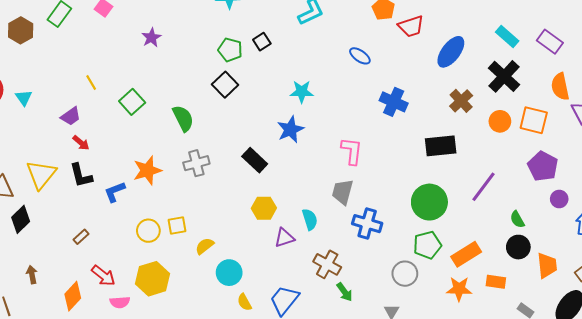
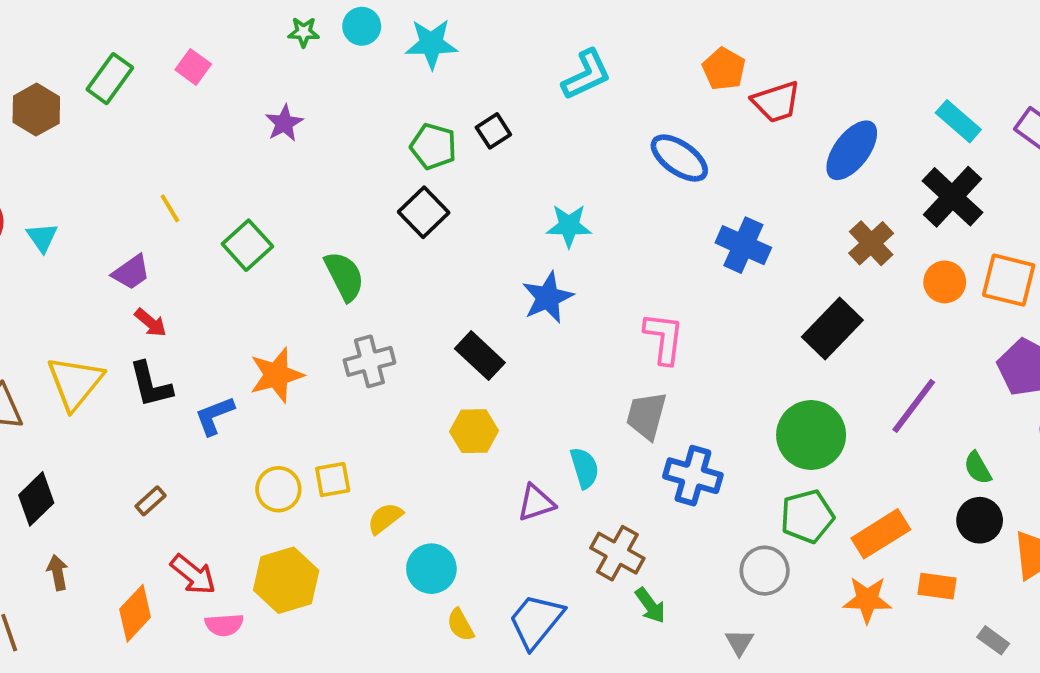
blue ellipse: (360, 56) -> (679, 158), size x1.4
black rectangle: (441, 146) -> (832, 328), turned -40
yellow hexagon: (264, 208) -> (474, 431), moved
black diamond: (21, 219) -> (36, 499), moved

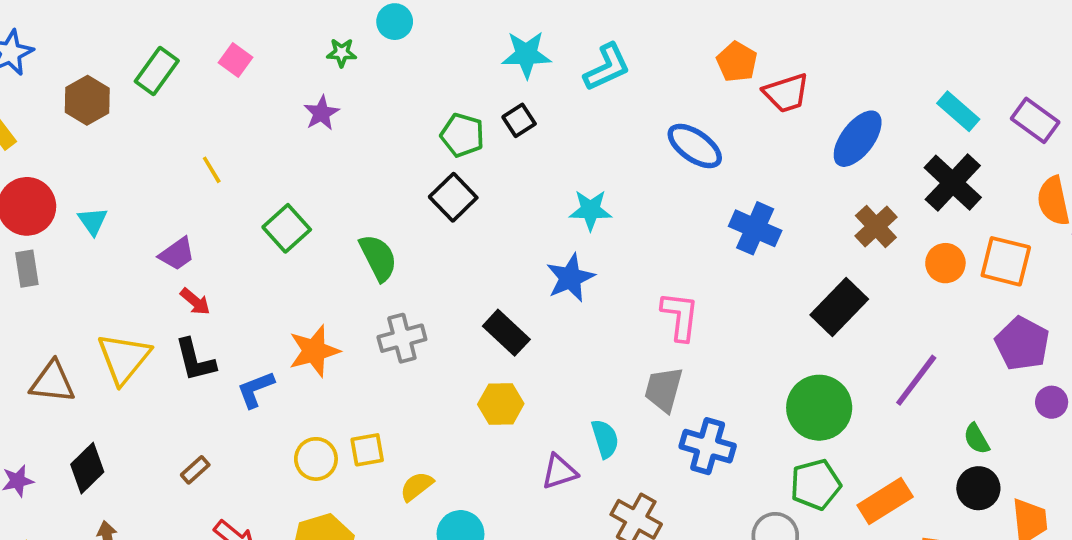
green star: (304, 32) -> (342, 53), moved
cyan star: (431, 44) -> (526, 55), moved
yellow line: (170, 208) -> (212, 170), moved

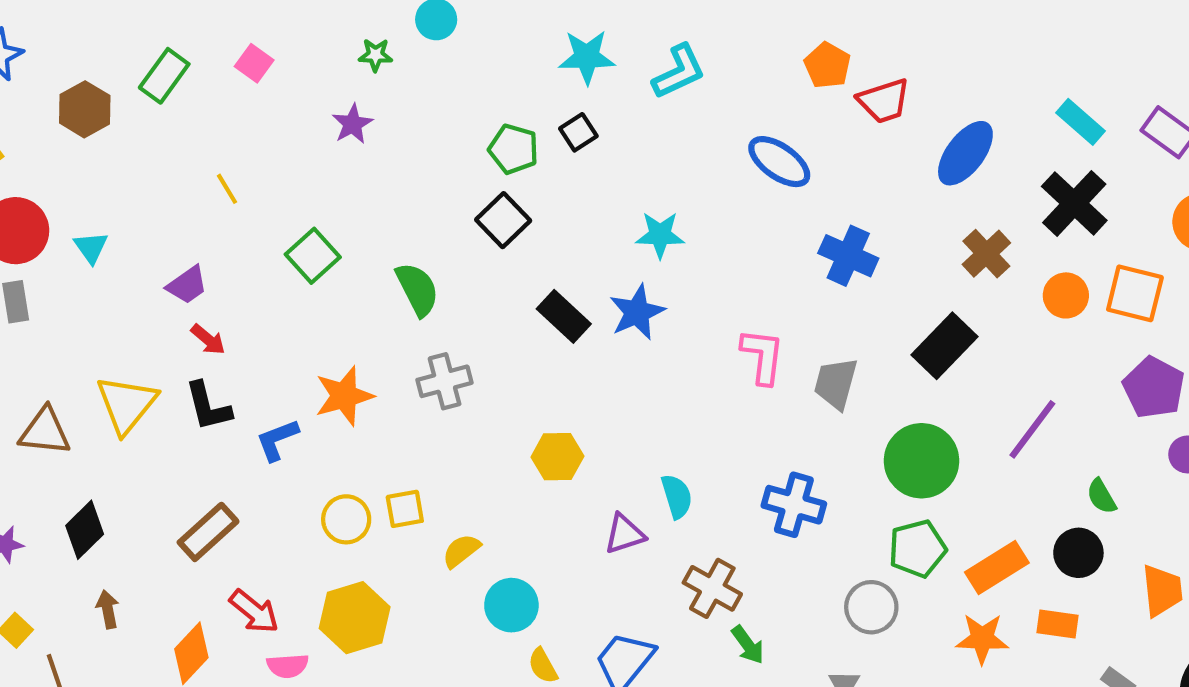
black rectangle: (506, 333) -> (564, 316), moved
gray trapezoid: (664, 389) -> (836, 383), moved
brown rectangle: (195, 470) -> (208, 532), size x1.8
black circle: (978, 488) -> (1078, 553), moved

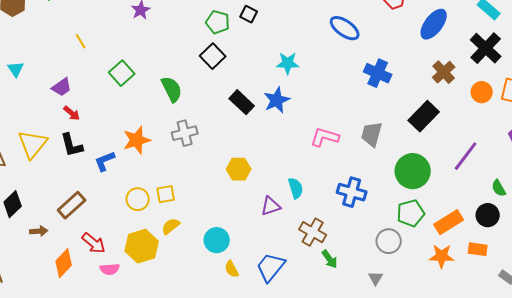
black square: (578, 132) -> (249, 14), turned -30
pink L-shape: (763, 356) -> (325, 137), moved, turned -80
yellow semicircle: (461, 551) -> (171, 226), moved
brown arrow: (108, 609) -> (39, 231), moved, turned 96

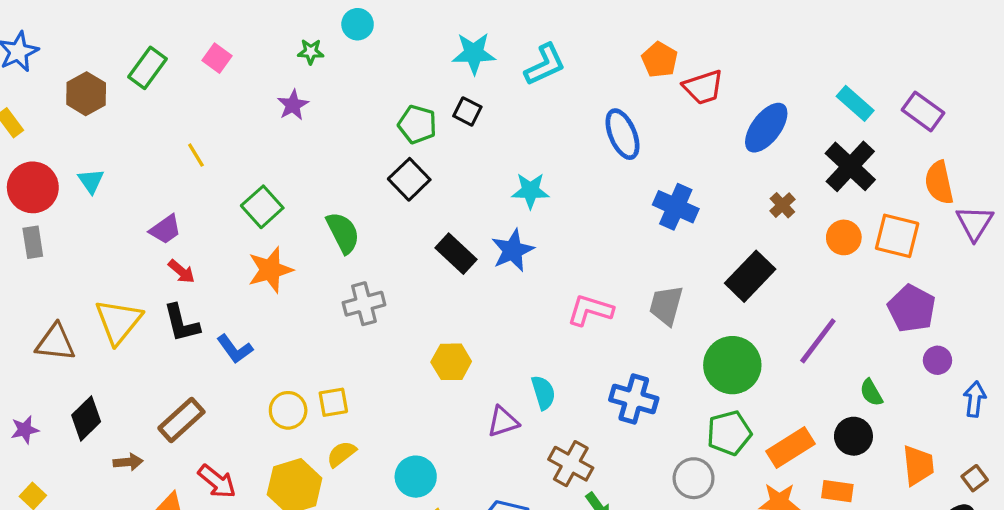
blue ellipse: (345, 28) -> (622, 134), turned 32
cyan triangle: (16, 69) -> (91, 181), moved
brown cross: (444, 72) -> (782, 205), size x0.7
orange star: (137, 140) -> (270, 270), moved
blue L-shape: (105, 161) -> (235, 349), turned -105

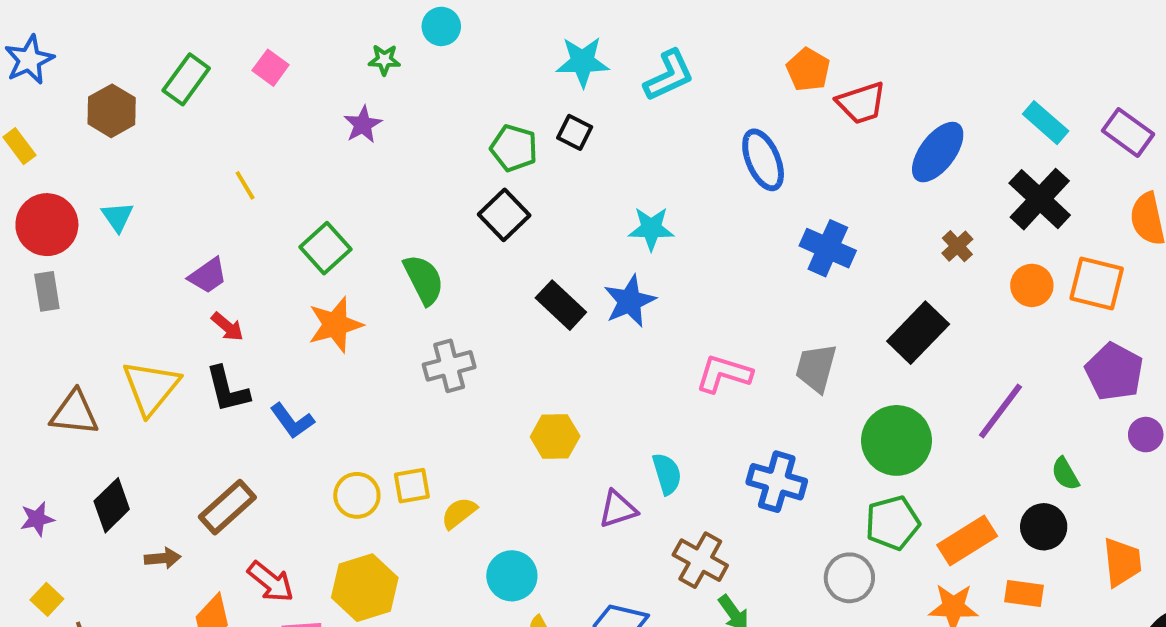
yellow semicircle: (341, 454) -> (459, 513), moved

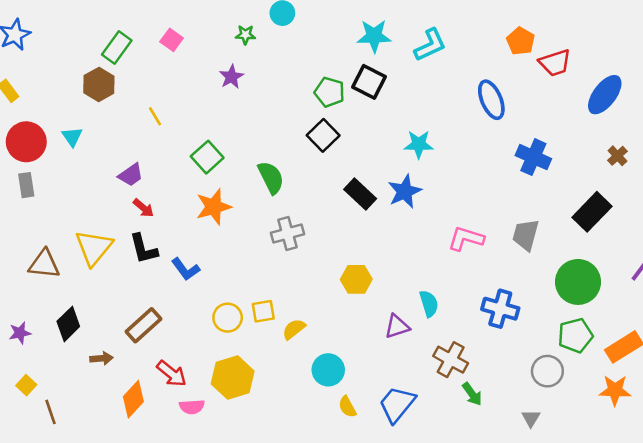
brown hexagon: (112, 111) -> (99, 84), moved
black square: (575, 132) -> (369, 82), size x1.5

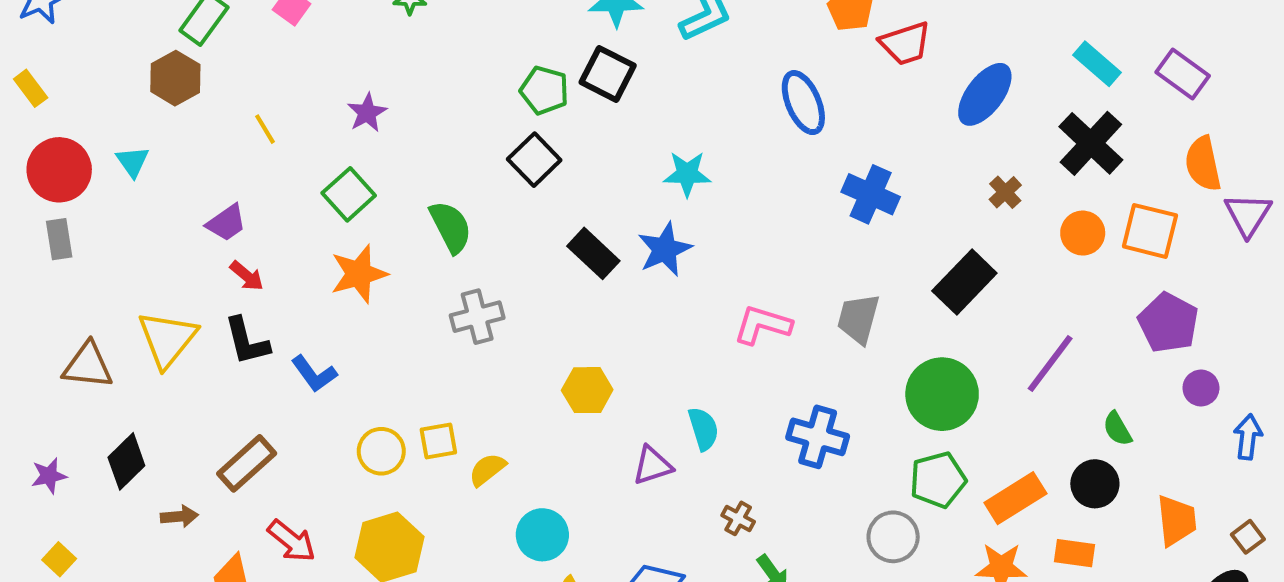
purple star: (231, 77) -> (367, 113), moved
brown cross: (451, 360) -> (738, 518), size x0.6

